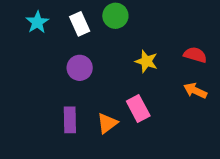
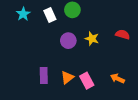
purple circle: (80, 68) -> (68, 41), moved
orange arrow: (195, 91) -> (117, 79), moved
pink rectangle: (138, 109) -> (87, 81), moved

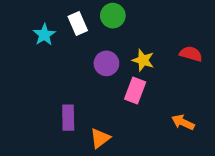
cyan star: (23, 14) -> (44, 35), moved
orange triangle: (67, 77) -> (100, 138), moved
pink rectangle: (87, 81) -> (135, 90), moved, turned 49

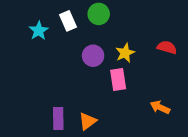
yellow star: (143, 60) -> (125, 53), turned 30
pink rectangle: (135, 90) -> (118, 79), turned -30
purple rectangle: (68, 118) -> (58, 118), moved

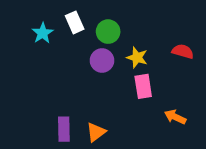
green circle: (99, 14) -> (108, 32), moved
yellow star: (125, 53) -> (137, 57), turned -30
pink rectangle: (118, 79) -> (143, 86), moved

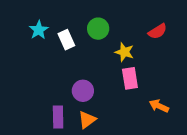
white rectangle: (75, 22) -> (66, 40), moved
red semicircle: (183, 51) -> (158, 31), moved, turned 132
purple circle: (102, 61) -> (83, 91), moved

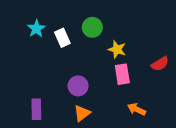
red semicircle: (158, 31) -> (160, 64), moved
orange arrow: (159, 106) -> (137, 109), moved
purple rectangle: (58, 117) -> (36, 109), moved

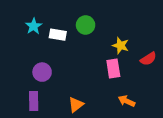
white rectangle: (62, 38) -> (58, 35), turned -56
yellow star: (117, 49) -> (121, 46), moved
purple circle: (78, 86) -> (42, 72), moved

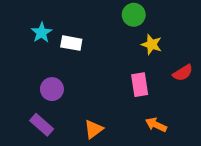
green circle: (86, 25) -> (134, 15), moved
yellow star: (121, 46) -> (152, 45), moved
purple rectangle: (34, 101) -> (42, 125), turned -48

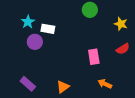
yellow star: (152, 45) -> (121, 24), moved
purple circle: (52, 89) -> (35, 42), moved

